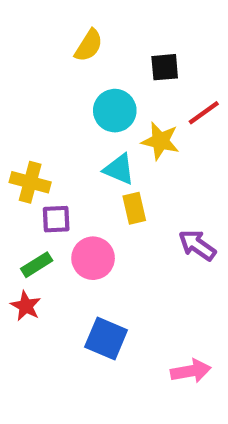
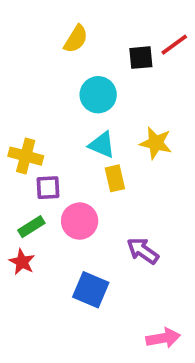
red line: (204, 113) -> (174, 45), moved
yellow star: (160, 141) -> (156, 143), moved
purple arrow: (197, 245) -> (143, 251), moved
pink arrow: (191, 371) -> (163, 338), moved

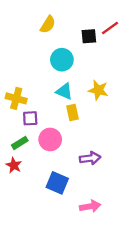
purple arrow: (143, 251) -> (90, 158), turned 138
pink arrow: (163, 338) -> (90, 206), moved

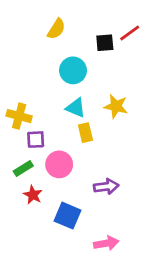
red star: (14, 165) -> (33, 195), moved

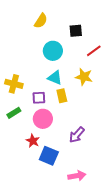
red line: (130, 33) -> (94, 51), moved
purple square: (36, 140) -> (39, 98), moved
green rectangle: (23, 169) -> (14, 113), moved
purple arrow: (106, 187) -> (77, 135), turned 138
red star: (33, 195) -> (33, 141), moved

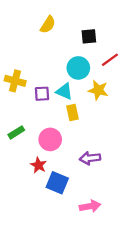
cyan circle: (53, 51) -> (78, 68), moved
yellow cross: (14, 84) -> (15, 81), moved
purple square: (39, 98) -> (42, 94), moved
purple arrow: (77, 135) -> (90, 158), turned 42

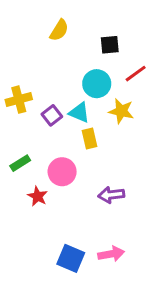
yellow cross: (15, 81) -> (19, 100), turned -30
purple square: (42, 94) -> (52, 115), turned -35
red star: (38, 165) -> (38, 196), moved
blue square: (57, 183) -> (71, 258), moved

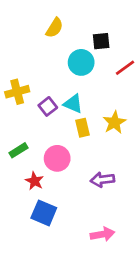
cyan circle: (97, 84) -> (81, 62), moved
yellow star: (121, 111) -> (114, 122), moved, turned 30
blue square: (71, 258) -> (44, 213), moved

